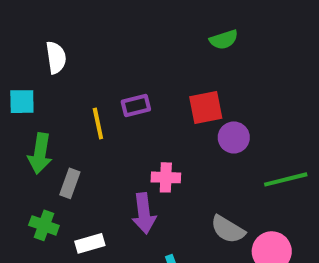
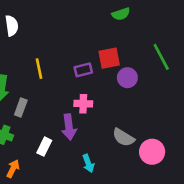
purple rectangle: (136, 106) -> (83, 70), moved
green line: (286, 179) -> (161, 57), moved, turned 76
white rectangle: (90, 243) -> (44, 147), moved, turned -48

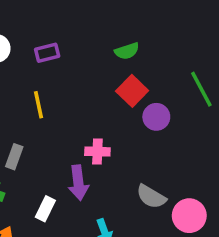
green semicircle: (121, 14) -> (127, 51), moved
red square: (109, 58) -> (132, 91), turned -35
purple rectangle: (83, 70) -> (47, 53), moved

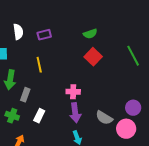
purple circle: (156, 117) -> (133, 108), moved
purple arrow: (78, 183) -> (75, 113), moved
white rectangle: (45, 209) -> (39, 116), moved

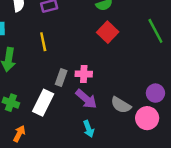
gray rectangle: (25, 95) -> (61, 78), moved
purple arrow: (75, 113) -> (86, 99), turned -42
white rectangle: (39, 116) -> (43, 103), size x1.5

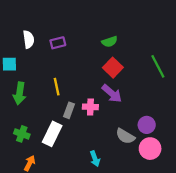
yellow line: (43, 42) -> (57, 87), moved
purple circle: (155, 93) -> (147, 125), moved
purple arrow: (86, 99) -> (112, 93), moved

